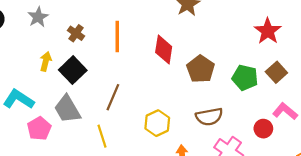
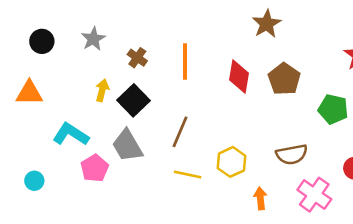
brown pentagon: (201, 69) -> (284, 79), moved
yellow line: (102, 136) -> (188, 174), moved, turned -60

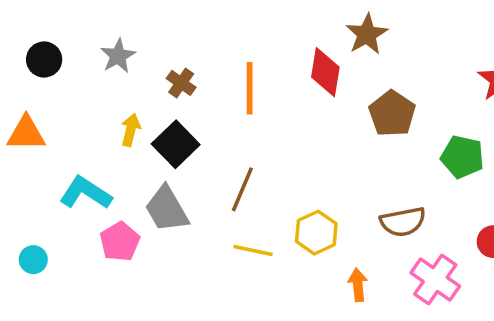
red diamond: (239, 77) -> (325, 72), moved

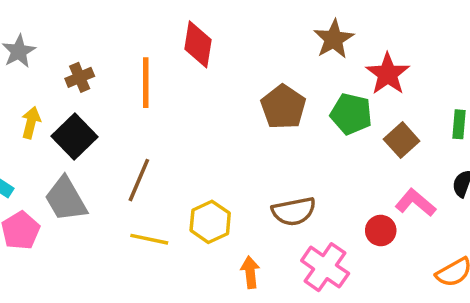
brown star: (367, 34) -> (334, 39), moved
red diamond: (325, 72) -> (198, 44), moved
brown cross: (181, 83) -> (80, 77), turned 32
green pentagon: (462, 157) -> (351, 114), moved

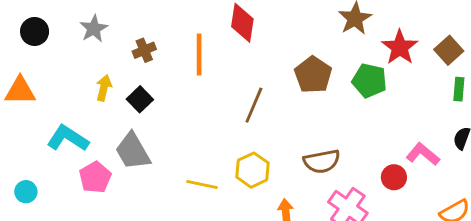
black square: (74, 137) -> (140, 99), size x0.7
brown square: (402, 140) -> (449, 50), moved
brown line: (139, 180) -> (254, 105), moved

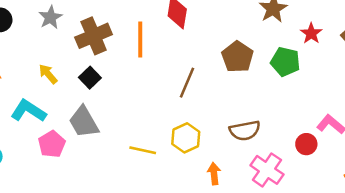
red star: (400, 47) -> (311, 33), size x0.7
brown cross: (144, 50) -> (94, 36), size x1.8
yellow arrow: (104, 88) -> (48, 74), moved, turned -55

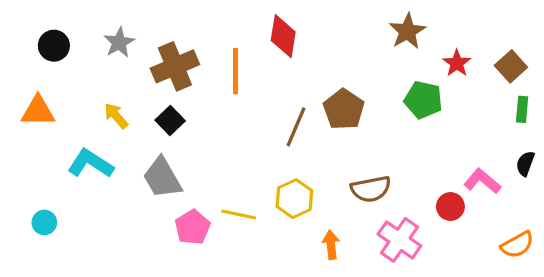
brown pentagon: (237, 57) -> (344, 109), moved
pink pentagon: (52, 144) -> (192, 227), moved

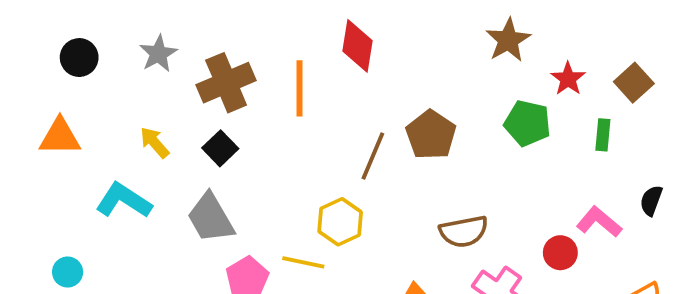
green rectangle: (522, 109) -> (603, 135), moved
yellow hexagon: (294, 199) -> (340, 222), moved

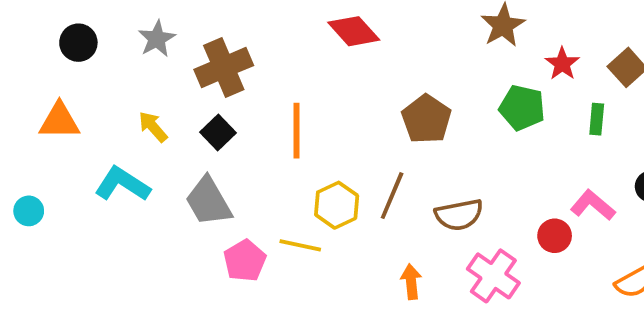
red diamond: (357, 46) -> (354, 31), turned -51
orange line: (299, 88) -> (296, 131), moved
brown line: (373, 156) -> (392, 196), moved
cyan circle: (68, 272) -> (29, 211), moved

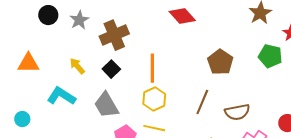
black circle: (78, 43) -> (48, 15), moved
yellow hexagon: (337, 205) -> (154, 99), moved
cyan circle: (29, 211) -> (22, 119), moved

